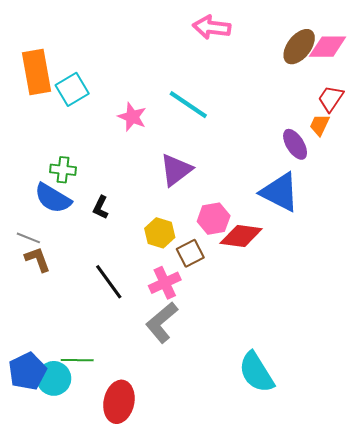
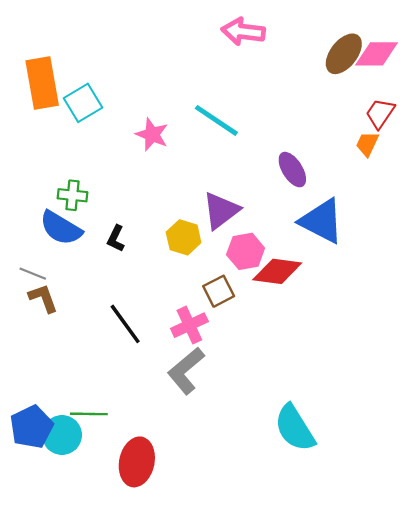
purple ellipse: (295, 144) -> (292, 170), moved
purple triangle: (176, 170) -> (221, 210), moved
yellow hexagon: (160, 233) -> (184, 237), moved

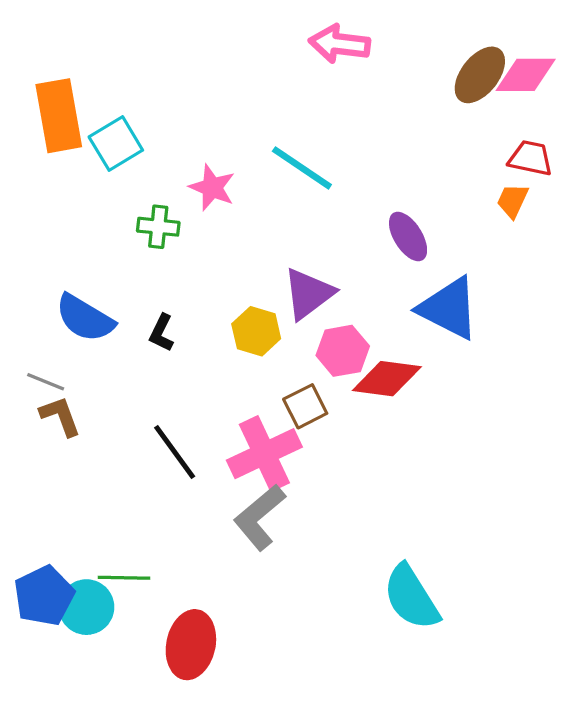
red trapezoid: (380, 113) -> (530, 158), turned 68
green cross: (73, 195) -> (158, 227), moved
pink cross: (189, 325) -> (264, 454), size x1.4

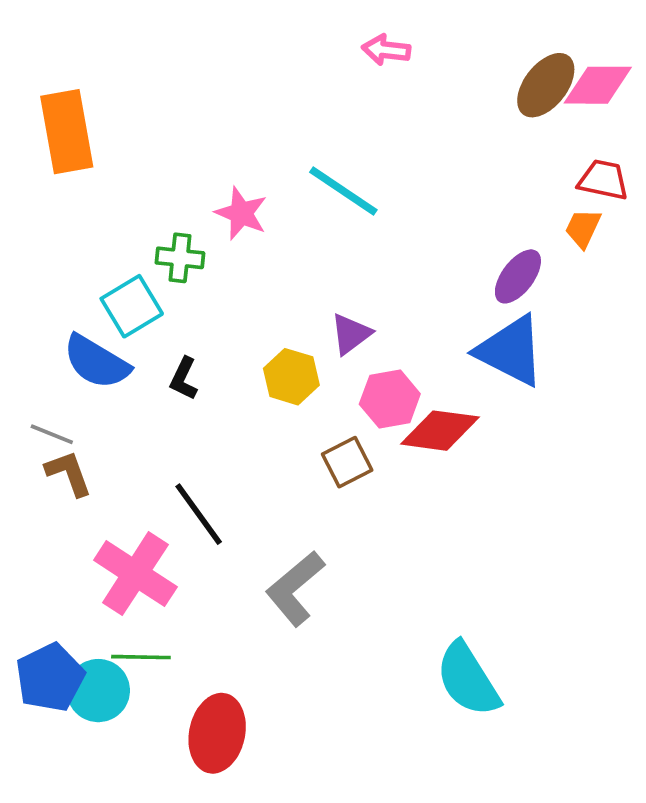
pink arrow: (339, 44) -> (386, 50), size x0.7
cyan square: (116, 143) -> (132, 306), moved
purple ellipse: (408, 237) -> (518, 276), moved, turned 69
purple triangle: (308, 294) -> (351, 334), size x0.7
pink cross: (264, 454) -> (135, 574), moved, turned -32

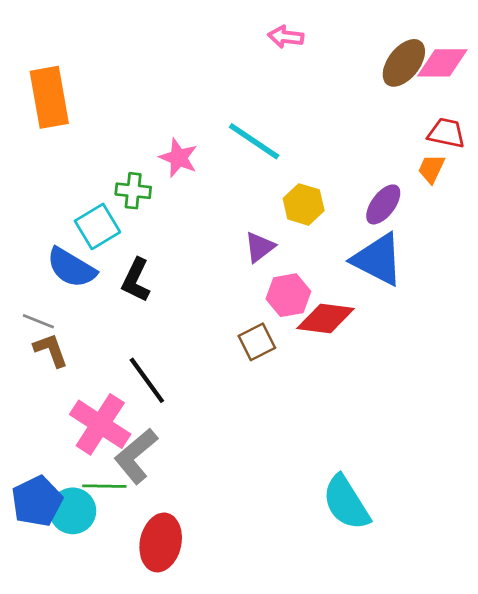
yellow hexagon: (291, 377) -> (304, 204), moved
black L-shape: (184, 379) -> (136, 280), size x1.4
gray L-shape: (295, 588) -> (136, 456), moved

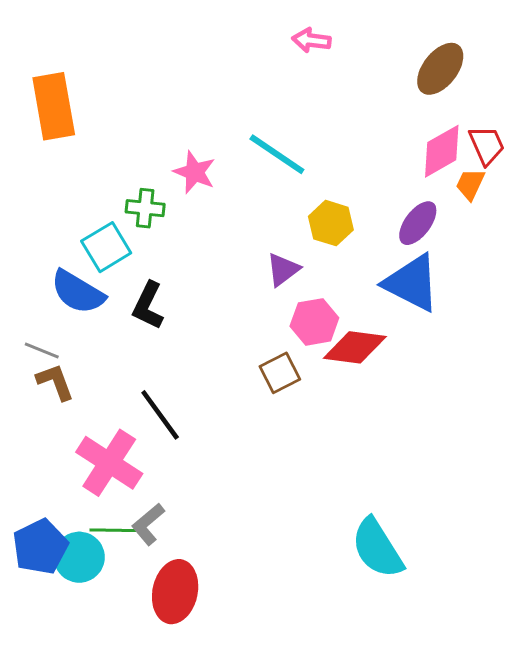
pink diamond: (442, 63) -> (442, 151), moved, turned -30
red trapezoid: (446, 133) -> (487, 145), turned 54
gray L-shape: (136, 456) -> (148, 524), moved, size x0.7

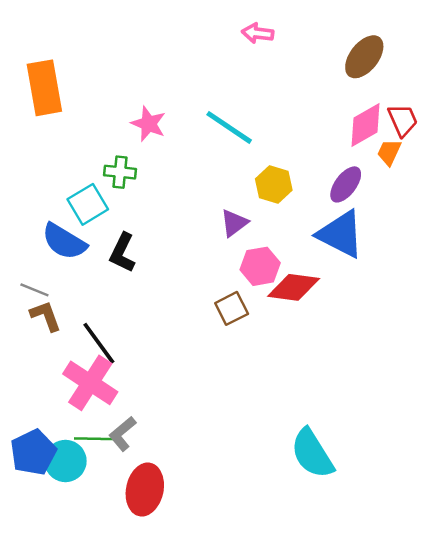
pink star: (195, 172) -> (149, 124), moved
black line: (160, 415) -> (99, 343), moved

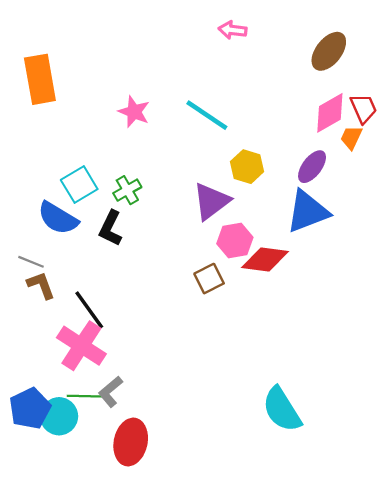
green cross: (120, 172) -> (127, 190), moved, turned -36
purple triangle: (234, 223) -> (211, 201), size x1.5
blue triangle: (341, 234) -> (308, 211), turned -48

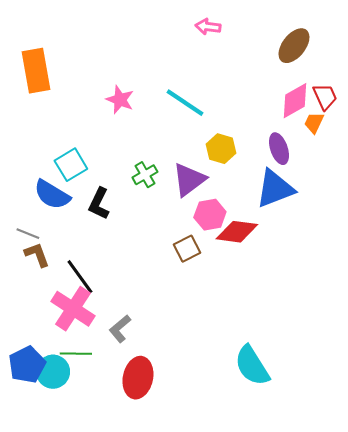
purple ellipse: (312, 167) -> (279, 149), turned -56
green cross: (127, 190) -> (145, 175), moved
gray L-shape: (111, 392) -> (120, 329), moved
red ellipse: (131, 442) -> (138, 378), moved

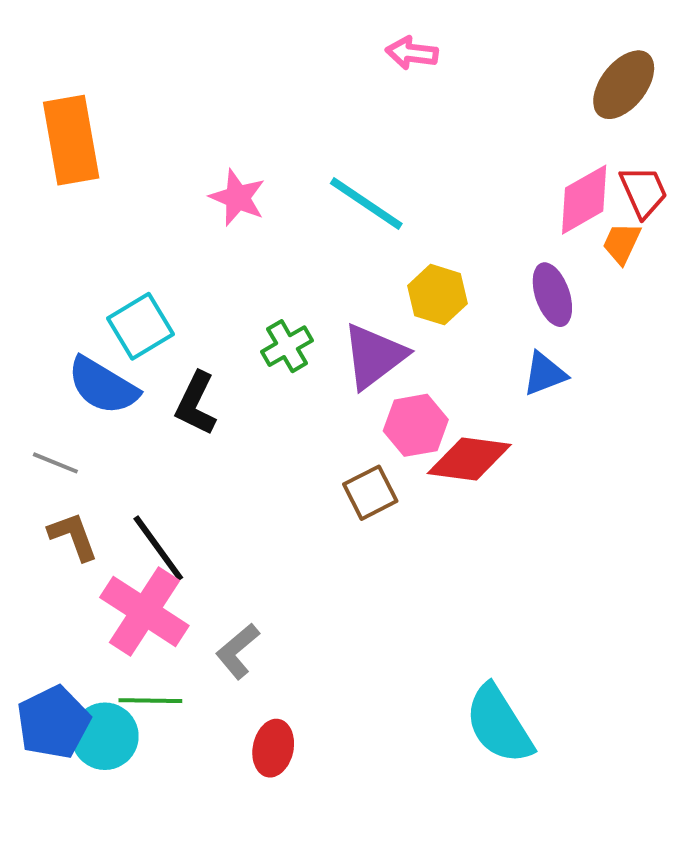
brown ellipse: (294, 46) -> (624, 85), moved
blue triangle: (275, 189) -> (544, 374), size x0.6
brown L-shape: (37, 255) -> (73, 536), moved
red ellipse: (138, 378) -> (273, 748), size x0.7

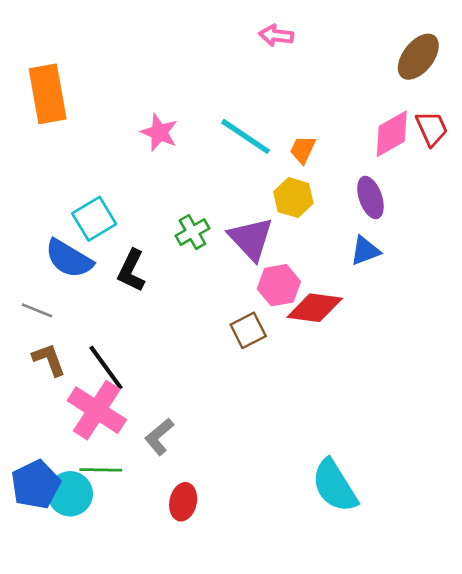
orange trapezoid: (622, 243) -> (303, 150), moved
purple triangle: (374, 356) -> (251, 239), turned -36

